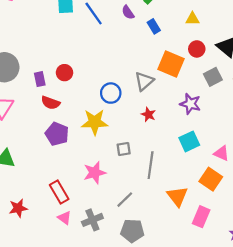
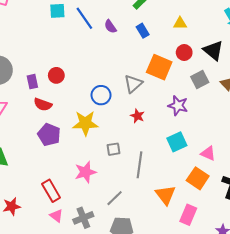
purple semicircle: (128, 12) -> (110, 27), moved

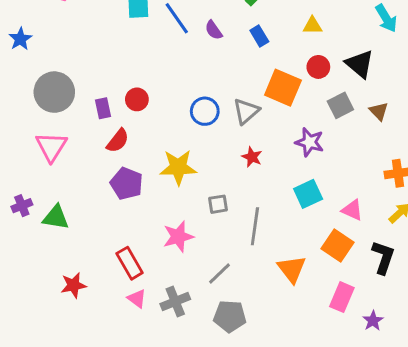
blue circle: (101, 95) -> (205, 111), moved
red semicircle: (43, 104) -> (118, 141), turned -72
pink rectangle: (188, 215) -> (342, 297), moved

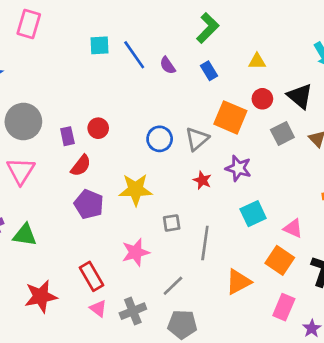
purple star: (309, 142) -> (238, 168), moved
orange triangle: (292, 269) -> (238, 282), turned 40
red star: (73, 285) -> (41, 296), size x1.4

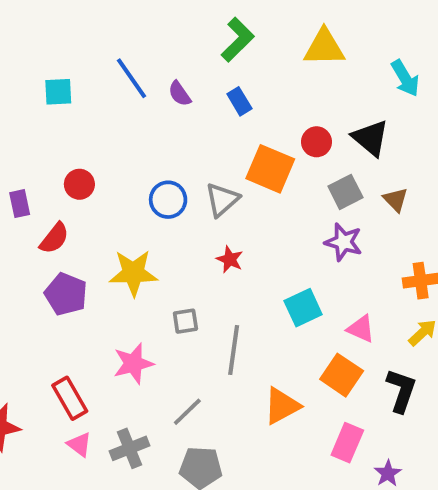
cyan square: (99, 45) -> (58, 92), moved
yellow triangle: (257, 61) -> (324, 47), moved, size x1.6
purple rectangle: (67, 136) -> (20, 204), moved
purple star: (238, 168) -> (343, 242), moved

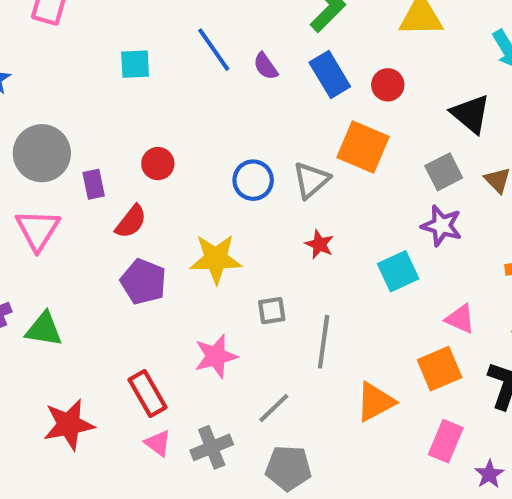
blue rectangle: (239, 101) -> (330, 74), size x1.5
red circle: (317, 142) -> (388, 85), moved
cyan square: (303, 308) -> (398, 271), moved
orange square: (342, 375) -> (440, 369), turned 33

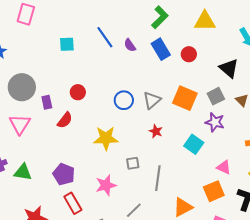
orange square: (363, 147) -> (185, 98), moved
cyan square: (398, 271) -> (194, 144), turned -30
purple pentagon: (143, 282) -> (64, 174), moved

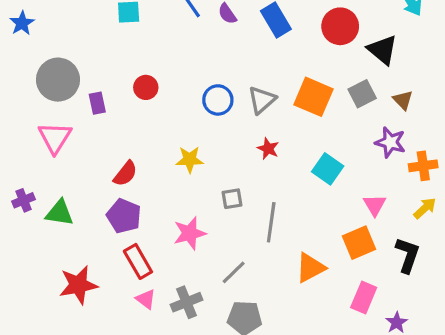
red circle: (189, 54) -> (340, 26), moved, size x1.5
red semicircle: (65, 120) -> (125, 174), moved
purple star: (215, 122) -> (390, 142), moved
yellow star: (106, 138) -> (190, 160), size x0.7
pink triangle: (224, 167) -> (375, 205), turned 35

